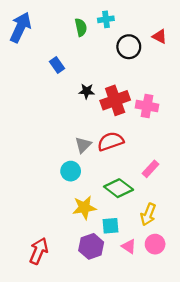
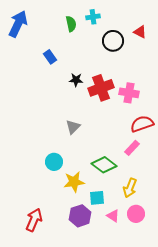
red semicircle: (111, 141) -> (142, 124), moved
cyan circle: (71, 171) -> (54, 162), moved

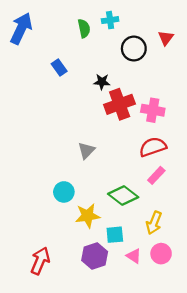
red triangle: (140, 32) -> (166, 38), turned 40
black star: (76, 80) -> (102, 82), moved
red semicircle: (142, 124) -> (153, 147), moved

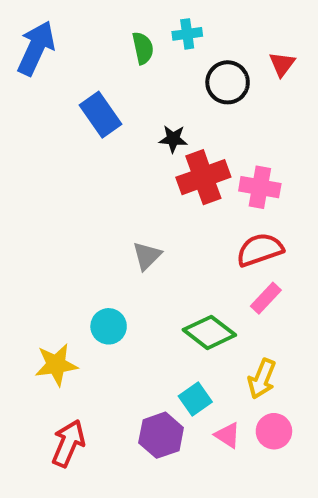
blue rectangle: (59, 68) -> (101, 115), size x1.5
yellow star: (88, 216) -> (56, 365), moved
cyan square: (115, 235) -> (195, 399), turned -30

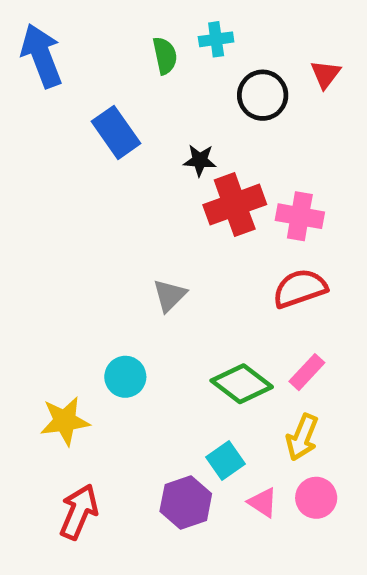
blue arrow: (36, 48) -> (42, 56), turned -46
pink rectangle: (266, 298) -> (307, 372), moved

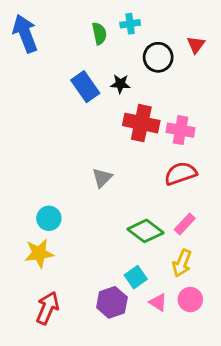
blue rectangle: (116, 132) -> (85, 87), moved
black star: (200, 160) -> (120, 84), moved
red cross: (235, 205) -> (141, 123), turned 32
cyan circle: (125, 377) -> (49, 218), moved

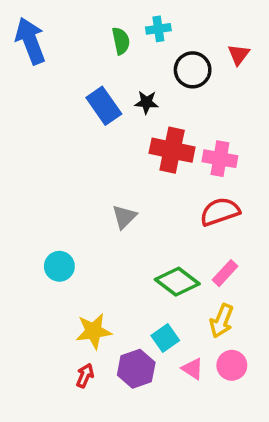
yellow star: (39, 253) -> (94, 331), moved
red arrow: (47, 308) -> (85, 376), moved, size x0.6

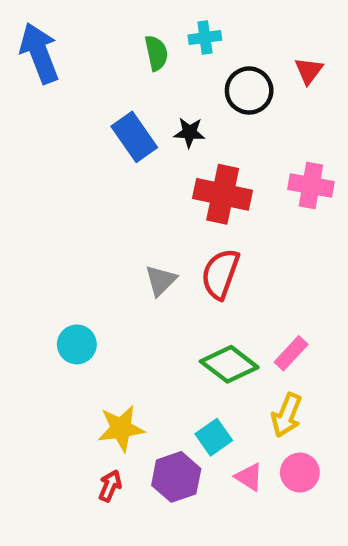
pink cross: (220, 159) -> (311, 185), moved
red semicircle: (220, 212) -> (220, 274), moved, turned -51

